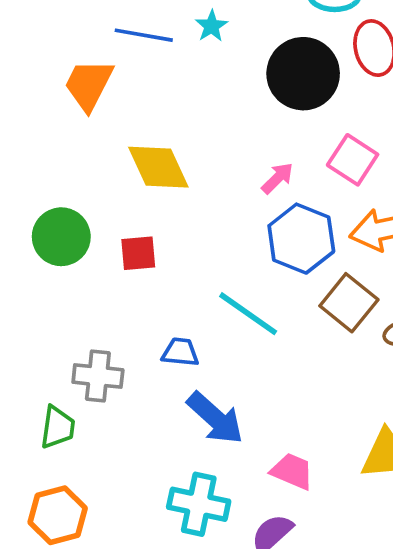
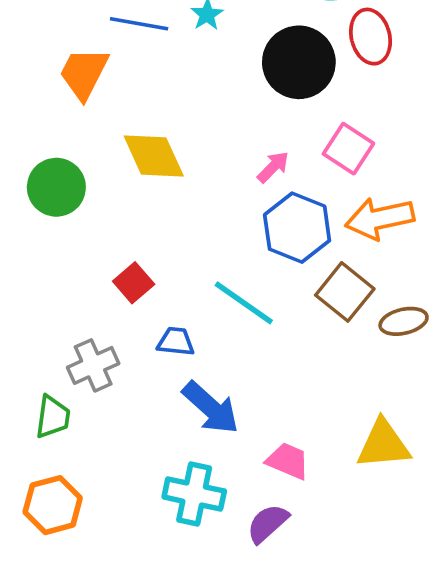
green circle: (61, 237) -> (56, 187), moved
red square: (138, 253) -> (134, 283), moved, turned -36
gray cross: (98, 376) -> (93, 365), turned -30

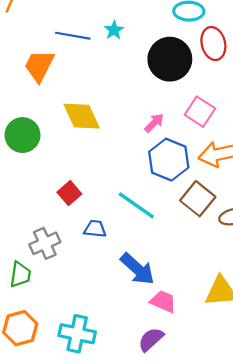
blue arrow: (211, 408) -> (137, 269), moved
cyan cross: (194, 494) -> (77, 334), moved

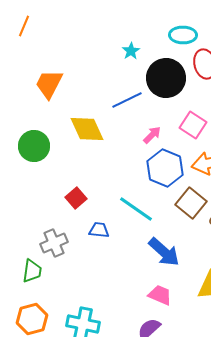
cyan star: (114, 30) -> (131, 51), moved
blue line: (73, 36) -> (127, 100), moved, turned -36
blue arrow: (137, 269) -> (164, 252), moved

